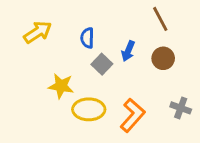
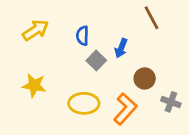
brown circle: (163, 58) -> (145, 78), moved
yellow star: (61, 86) -> (34, 85), moved

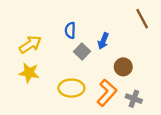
brown line: (152, 18) -> (142, 19), moved
yellow arrow: (36, 30) -> (30, 45), moved
gray cross: (171, 102) -> (134, 99), moved

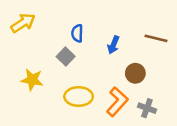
brown line: (142, 19) -> (156, 38), moved, turned -48
yellow arrow: (30, 45) -> (23, 23), moved
gray square: (82, 52) -> (66, 56), moved

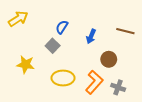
blue semicircle: (77, 33) -> (62, 27), turned 32

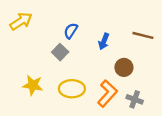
yellow star: (26, 64) -> (33, 85), moved

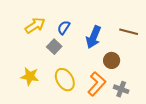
yellow arrow: (21, 21) -> (35, 25), moved
blue arrow: (104, 41) -> (93, 37), size x1.5
yellow ellipse: (72, 89) -> (65, 80), turned 60

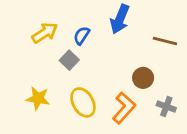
blue arrow: (93, 37) -> (120, 19), moved
gray cross: (121, 89) -> (166, 107), moved

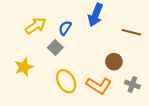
yellow star: (38, 98) -> (24, 67), moved, turned -30
orange L-shape: (124, 108) -> (99, 86), turned 80

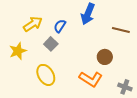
yellow star: (24, 67) -> (18, 51), moved
yellow ellipse: (66, 81) -> (46, 75), moved
gray cross: (132, 84) -> (125, 87), moved

